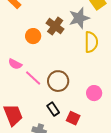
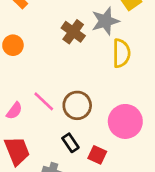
orange circle: (33, 36) -> (13, 45), moved
pink semicircle: (15, 64) -> (14, 111), moved, turned -80
pink circle: (94, 93) -> (125, 121), size x1.6

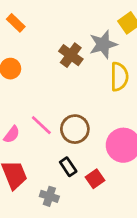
red square: (97, 155) -> (95, 179), turned 30

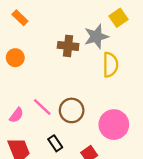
brown cross: (71, 55) -> (68, 46), turned -30
black rectangle: (68, 167) -> (55, 143), moved

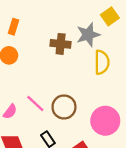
orange rectangle: (20, 18) -> (14, 27), moved, turned 63

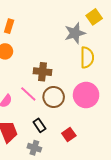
brown cross: (61, 44) -> (42, 72), moved
pink circle: (105, 121) -> (86, 95), moved

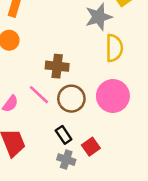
black rectangle: (39, 125) -> (64, 135), moved
gray cross: (34, 148) -> (66, 160), moved

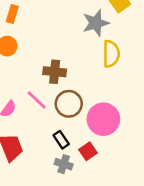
pink circle: (113, 96) -> (103, 119), moved

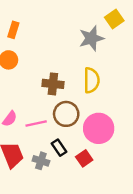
yellow semicircle: (111, 54) -> (91, 80), moved
pink line: (37, 100) -> (36, 124), moved, turned -55
gray cross: (64, 164) -> (41, 161), moved

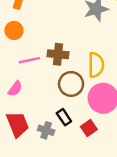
yellow semicircle: (91, 80) -> (96, 65), moved
pink line: (36, 124) -> (29, 60), moved

